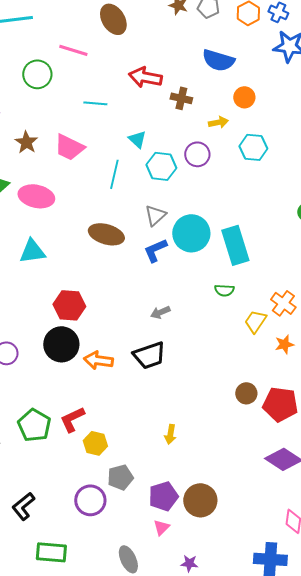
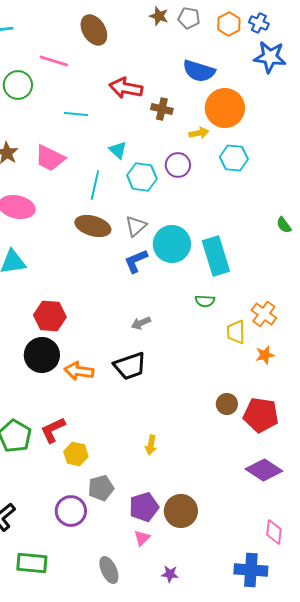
orange circle: (244, 97) -> (225, 108), size x1.8
brown ellipse: (106, 234) -> (93, 226), moved
yellow trapezoid: (255, 321) -> (236, 332), turned -35

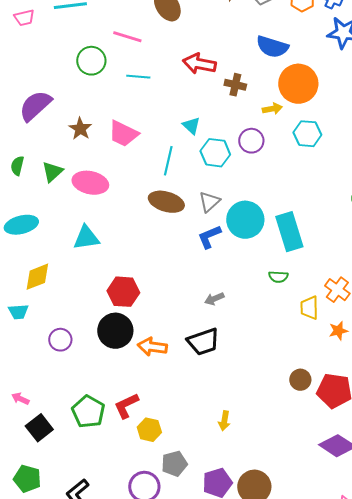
cyan line: (76, 114) -> (138, 77), moved

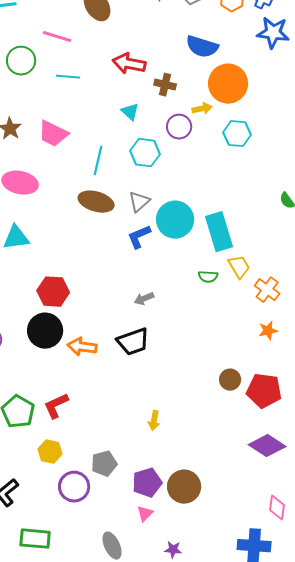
cyan triangle: (191, 126) -> (130, 112), moved
purple circle: (251, 141) -> (179, 127), moved
yellow trapezoid: (309, 308) -> (239, 267), moved, turned 150
yellow hexagon: (149, 430) -> (50, 452), moved

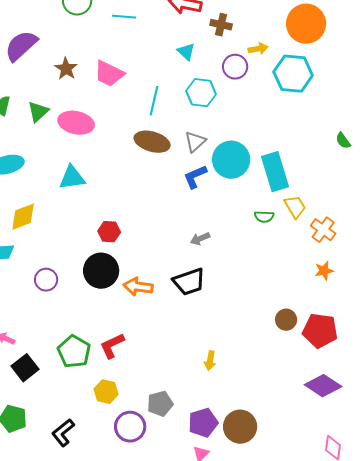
orange circle: (228, 84) -> (306, 24), moved
cyan hexagon: (237, 134) -> (293, 74), size x1.4
red hexagon: (53, 292) -> (109, 232), size x0.7

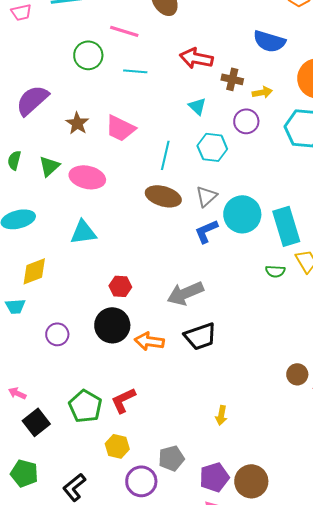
yellow arrow: (258, 49) -> (262, 92), moved
gray arrow: (200, 239) -> (185, 293), moved, size x1.8

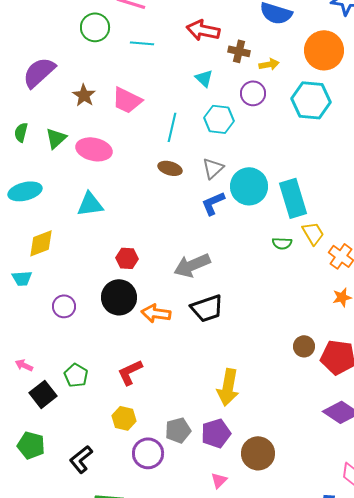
brown ellipse: (163, 196) -> (170, 168), size x0.7
green pentagon: (85, 406) -> (76, 375), moved, size x0.7
yellow arrow: (221, 415) -> (228, 387), size x1.8
purple pentagon: (214, 477) -> (216, 433), moved

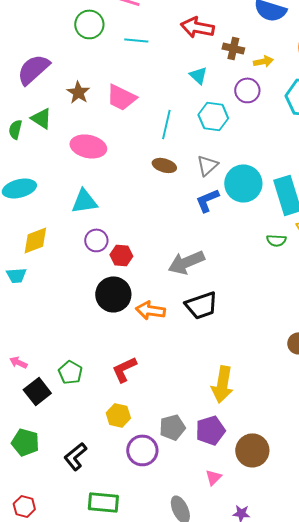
green triangle: (56, 138) -> (41, 118), moved, turned -45
purple circle: (64, 306) -> (96, 240), moved

